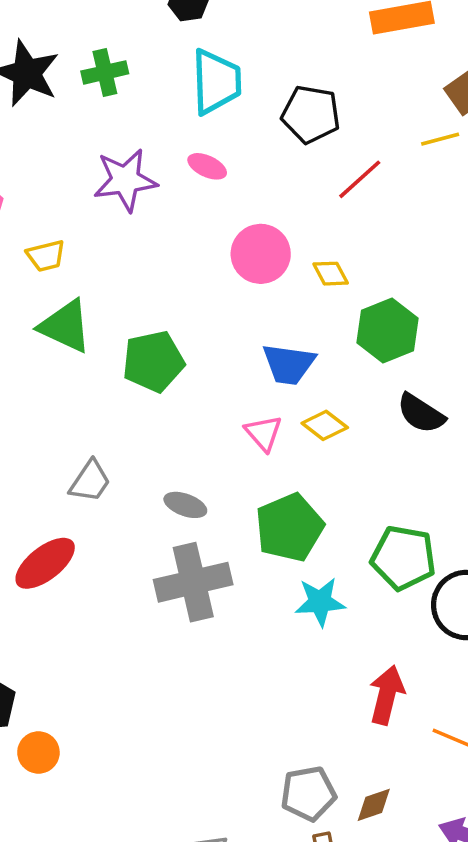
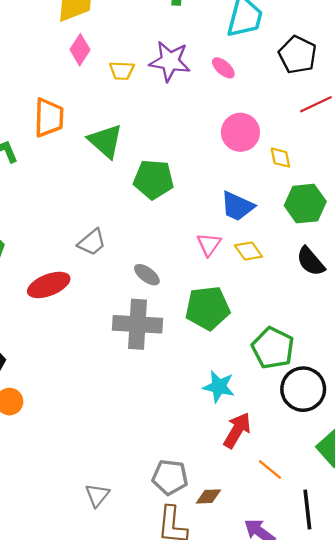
yellow trapezoid: (46, 256) -> (122, 71), moved
cyan star: (320, 602) -> (219, 387), moved

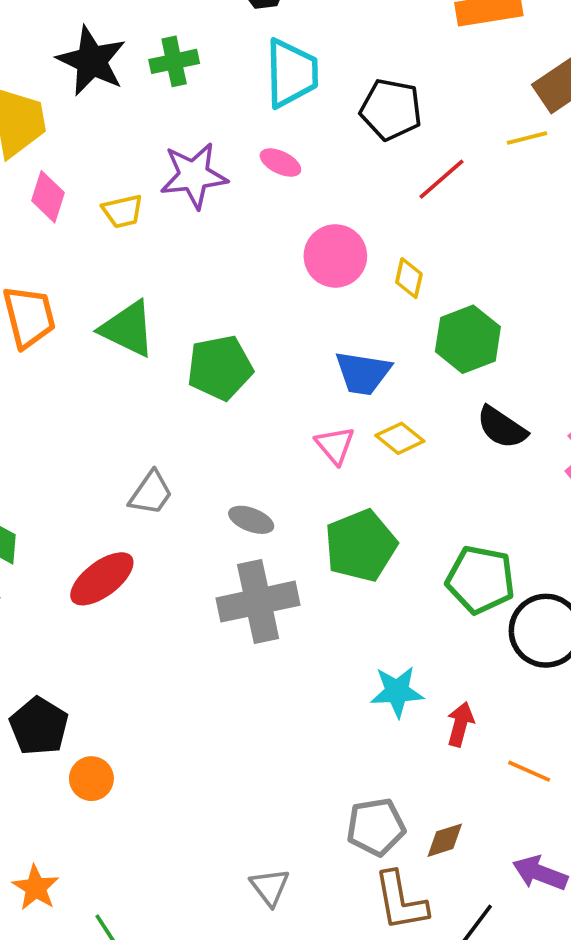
yellow diamond: (280, 158) -> (409, 278), turned 40
cyan star: (219, 387) -> (397, 692), moved
red arrow: (237, 430) -> (460, 724), size x0.7

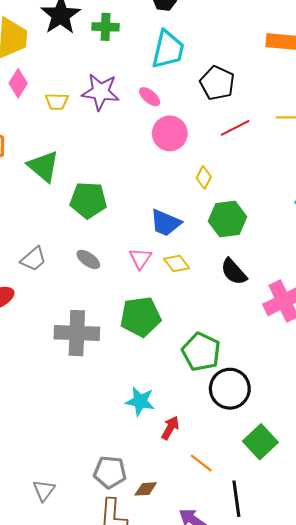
pink circle: (335, 256) -> (170, 133), moved
gray ellipse: (251, 520) -> (88, 259), moved

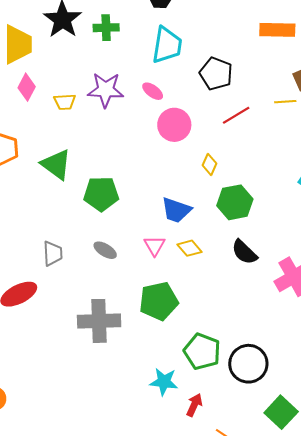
gray trapezoid: (33, 259) -> (53, 253), turned -48
green pentagon: (201, 352) -> (202, 351), moved

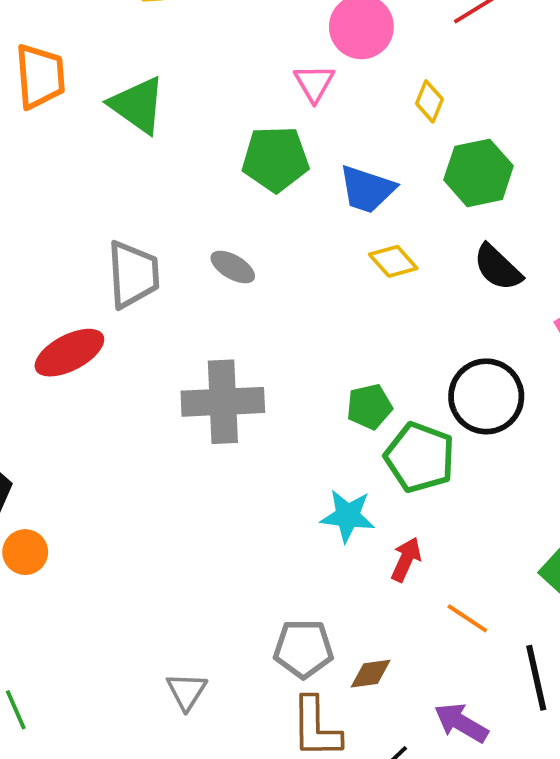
green pentagon: (101, 194) -> (275, 159), moved
pink triangle: (155, 246) -> (314, 83), moved
gray trapezoid: (53, 253) -> (133, 274), size x1.4
green pentagon: (159, 301) -> (369, 407), moved, size x0.6
black circle: (248, 364) -> (486, 396), moved

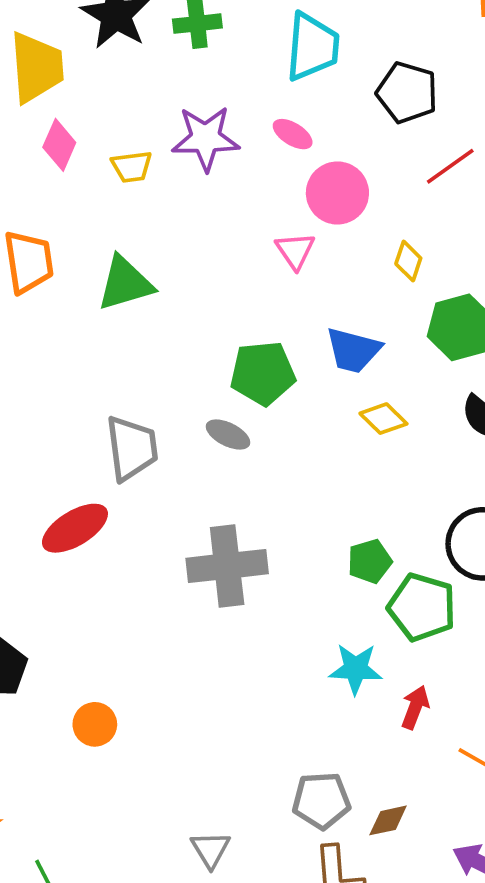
green triangle: (138, 105) -> (125, 283), turned -48
green pentagon: (275, 159) -> (263, 373), moved
orange circle: (25, 552) -> (95, 724), moved

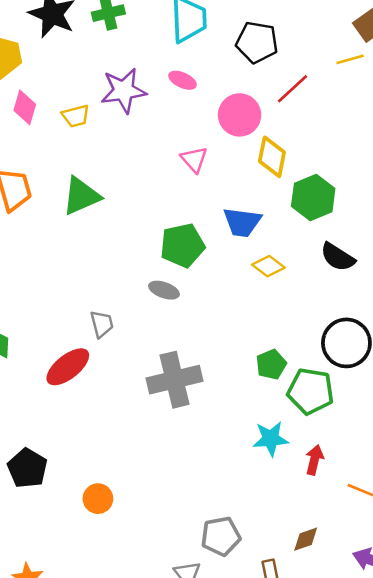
pink circle: (337, 193) -> (240, 115), moved
yellow diamond: (408, 261) -> (272, 157), size x1.5
gray trapezoid: (132, 448) -> (102, 324), moved, size x0.6
gray pentagon: (321, 801) -> (221, 536), moved

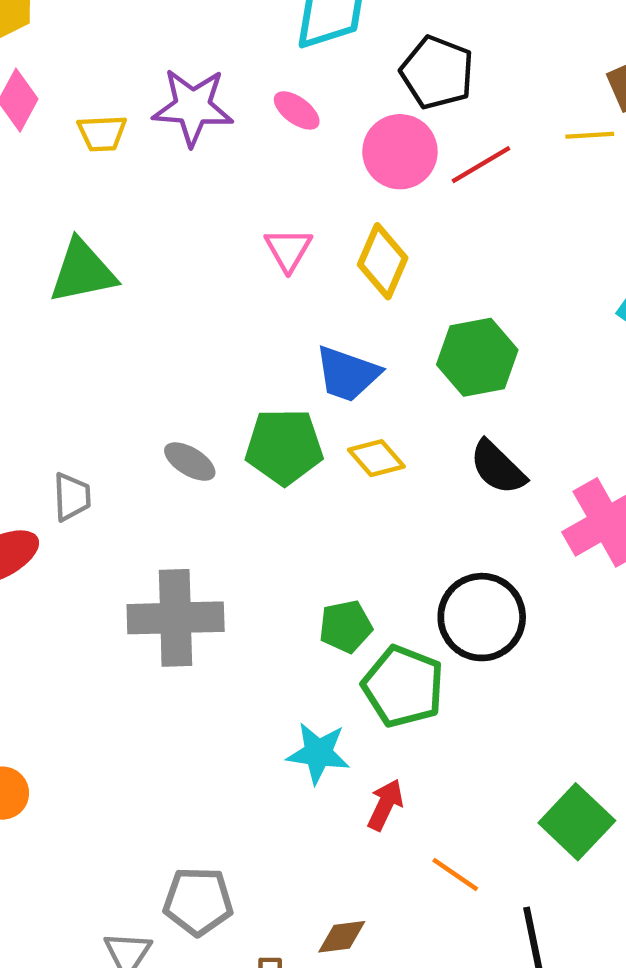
pink circle: (240, 115) -> (400, 152), moved
yellow diamond: (272, 157) -> (383, 261), moved
green pentagon: (182, 245) -> (284, 447), moved

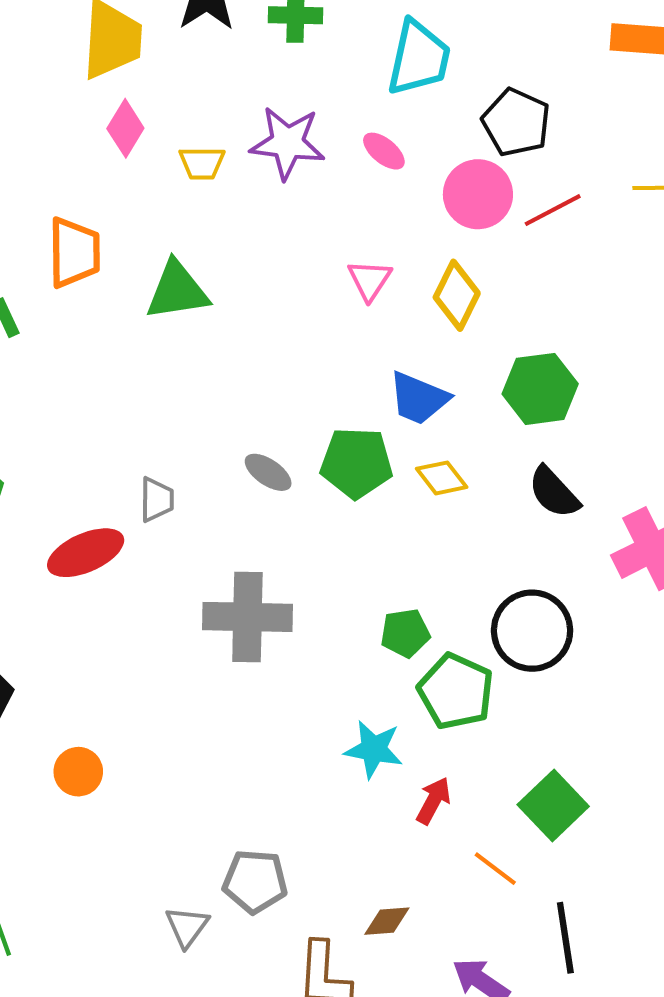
green square: (577, 822) -> (553, 806), moved

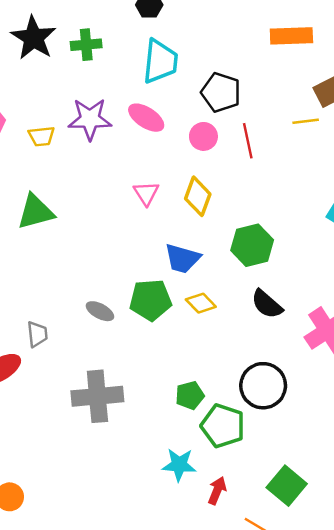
pink ellipse: (384, 151) -> (146, 118), size x1.4
pink circle: (478, 194) -> (203, 136), size x0.7
red line: (553, 210) -> (248, 141), turned -68

